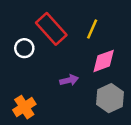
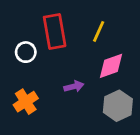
red rectangle: (51, 29) -> (55, 31), turned 32
orange cross: (24, 107) -> (26, 102), moved

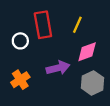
purple arrow: (74, 86) -> (58, 68), size x1.5

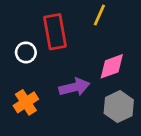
yellow line: (77, 25) -> (99, 15), moved

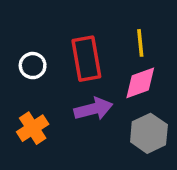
yellow line: (99, 15) -> (140, 43), moved, turned -30
red rectangle: (55, 32) -> (86, 59), moved

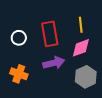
orange cross: (33, 128) -> (19, 74), turned -36

